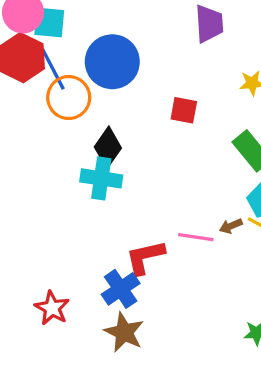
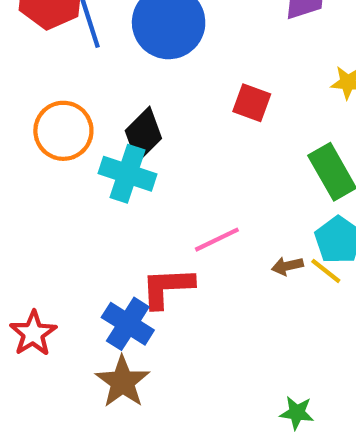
orange circle: (69, 98) -> (63, 131), moved
pink line: (196, 237) -> (217, 240), moved, turned -44
blue cross: (121, 289) -> (128, 324), turned -33

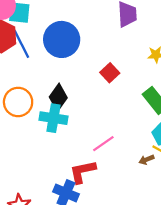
red square: (252, 103) -> (110, 73), turned 36
brown arrow: (287, 266) -> (146, 160), moved

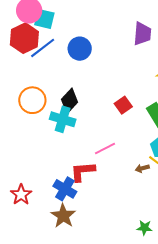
blue circle: (62, 39) -> (80, 49), size x0.7
blue line: (22, 44) -> (43, 48), turned 72
red square: (110, 73) -> (123, 105), moved

